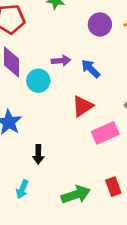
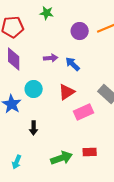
cyan circle: (38, 81) -> (34, 89), moved
red rectangle: (113, 187) -> (90, 152), turned -72
cyan arrow: (22, 189) -> (17, 162), moved

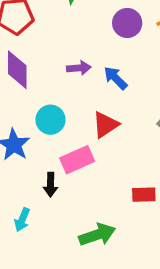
pink rectangle: (84, 112) -> (77, 160), moved
red rectangle: (90, 152) -> (144, 195), moved
cyan arrow: (17, 162) -> (22, 220), moved

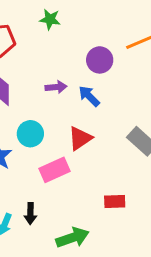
purple circle: (127, 23) -> (100, 60), moved
black arrow: (50, 185) -> (30, 214), moved

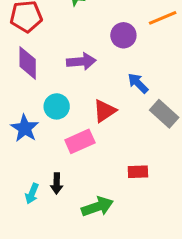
purple arrow: (56, 87) -> (81, 61), size x1.4
blue arrow: (89, 96) -> (138, 83), moved

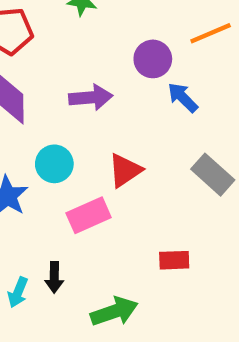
blue arrow: (138, 83) -> (183, 97), moved

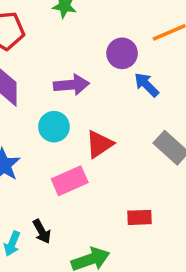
cyan circle: (54, 164) -> (54, 127), moved
black arrow: (54, 277) -> (42, 231), turned -30

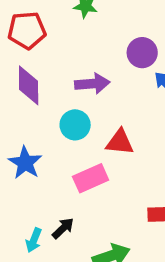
red triangle: (99, 144) -> (120, 142), turned 40
black arrow: (42, 231) -> (63, 228), turned -105

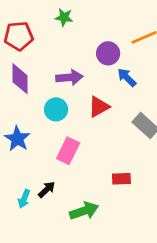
red triangle: (120, 142) -> (99, 107), moved, turned -35
pink rectangle: (91, 178) -> (68, 151), turned -40

